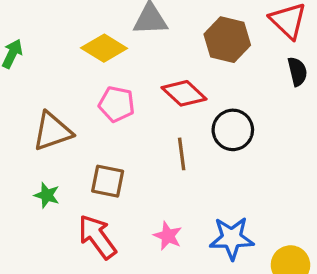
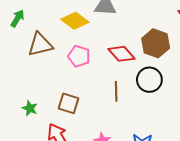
brown hexagon: (227, 40) -> (156, 43), moved
brown triangle: (52, 131) -> (40, 45), moved

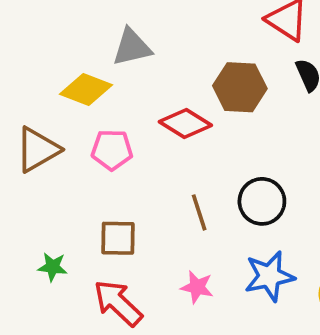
black circle: (149, 80) -> (262, 201), moved
brown line: (116, 91) -> (199, 212), moved

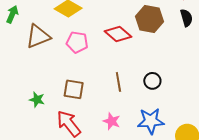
black circle: (262, 201) -> (152, 81), size x0.7

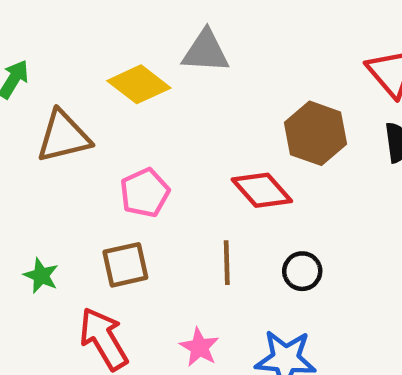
red diamond: (118, 34) -> (262, 190), moved
pink pentagon: (77, 42) -> (145, 193), moved, turned 30
brown square: (74, 89) -> (125, 265), turned -30

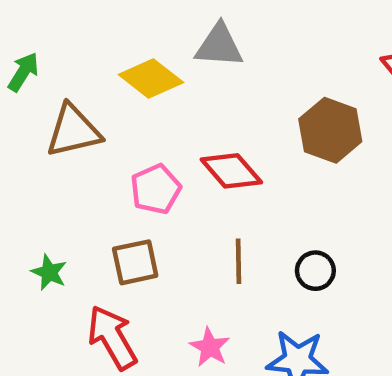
red diamond: (262, 190) -> (231, 171), moved

